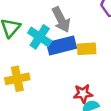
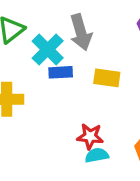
blue rectangle: (62, 45) -> (61, 72), moved, size x0.6

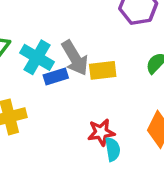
gray arrow: (81, 32) -> (75, 58), moved
cyan semicircle: (97, 155) -> (113, 149), turned 105

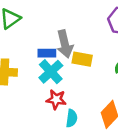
cyan cross: (37, 57) -> (51, 72), moved
red star: (101, 132) -> (56, 99), moved

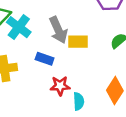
blue rectangle: (47, 53) -> (45, 59), moved, turned 30
cyan cross: (51, 72) -> (19, 27), moved

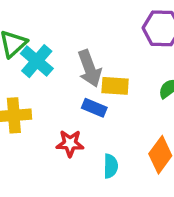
blue rectangle: (45, 59) -> (94, 108), moved
red star: (60, 86) -> (70, 143), moved

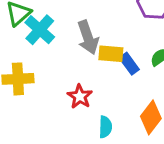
blue rectangle: (94, 108) -> (129, 64), moved, turned 30
red star: (70, 143) -> (80, 96), moved, turned 30

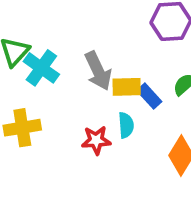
red star: (80, 96) -> (96, 140), turned -30
cyan semicircle: (105, 127) -> (126, 125), moved

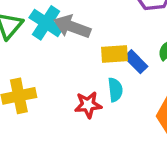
cyan cross: (41, 68) -> (46, 23), moved
gray arrow: (98, 71) -> (72, 27), moved, turned 138

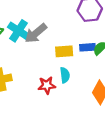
gray arrow: (72, 27) -> (36, 33), turned -60
blue rectangle: (136, 62) -> (88, 47), moved, turned -49

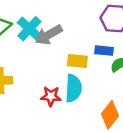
blue rectangle: (88, 47) -> (104, 51), moved
cyan semicircle: (65, 75) -> (73, 88), size x1.5

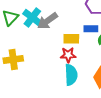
cyan semicircle: (73, 88) -> (71, 75), moved
red star: (51, 96) -> (68, 55), moved

